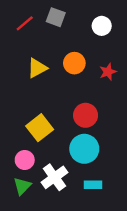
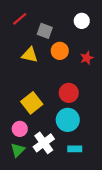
gray square: (56, 17) -> (45, 31), moved
yellow triangle: (37, 68) -> (30, 55), turned 42

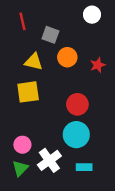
red line: (20, 19) -> (22, 21), turned -63
white circle: (82, 21) -> (92, 15), moved
yellow square: (32, 103) -> (28, 92), moved, turned 30

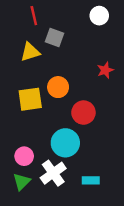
red line: (22, 21) -> (34, 16), moved
orange circle: (67, 57) -> (58, 87), moved
yellow triangle: (34, 62) -> (30, 52), moved, turned -30
cyan circle: (76, 135) -> (65, 143), moved

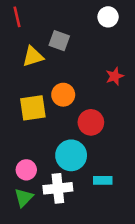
red line: (34, 16) -> (17, 17), moved
white cross: (53, 173) -> (58, 188), turned 30
cyan rectangle: (91, 180) -> (103, 180), moved

